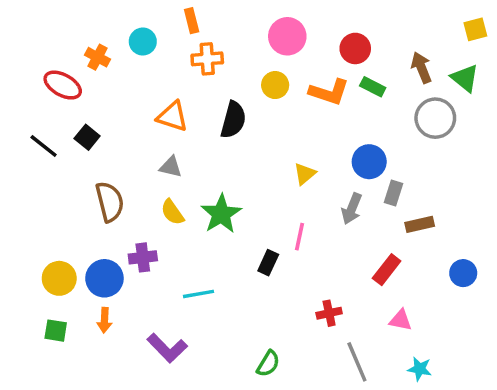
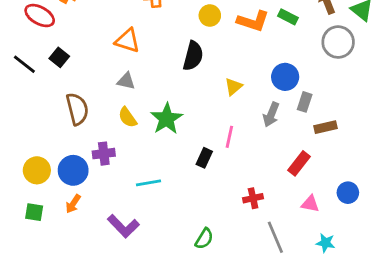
black semicircle: (233, 120) -> (193, 56), moved
blue circle: (463, 273) -> (348, 193), moved
orange arrow: (104, 320) -> (73, 204), turned 30

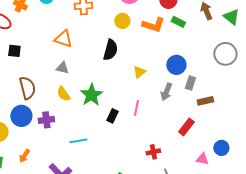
gray circle: (338, 42) -> (225, 54), moved
black square: (59, 57) -> (14, 51), turned -32
black rectangle: (204, 158) -> (112, 116), moved
blue circle: (73, 170) -> (21, 116), moved
pink triangle: (310, 204) -> (202, 159), moved

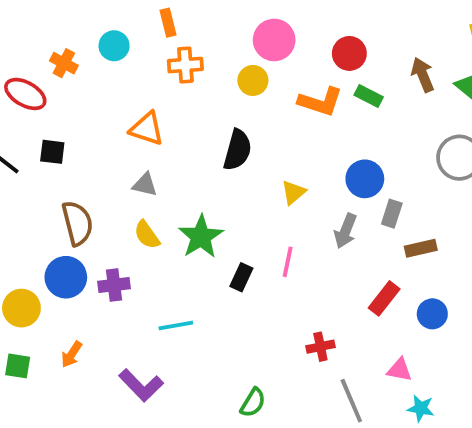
yellow circle: (122, 21) -> (253, 80), moved
blue circle: (221, 148) -> (432, 314), moved
pink triangle: (202, 159) -> (400, 370), moved

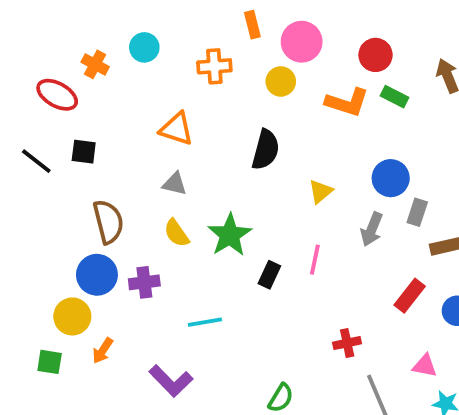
orange rectangle: (168, 23) -> (252, 25), moved
yellow circle: (21, 308) -> (72, 316), moved

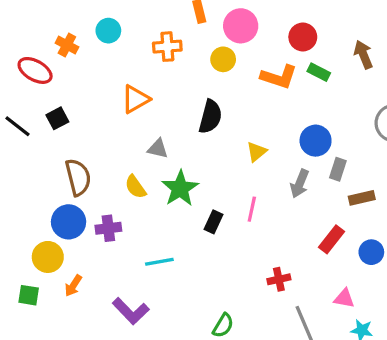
orange triangle: (177, 129) -> (135, 99), turned -48
black square: (84, 152) -> (57, 118), turned -35
gray triangle: (175, 184) -> (158, 149), moved

